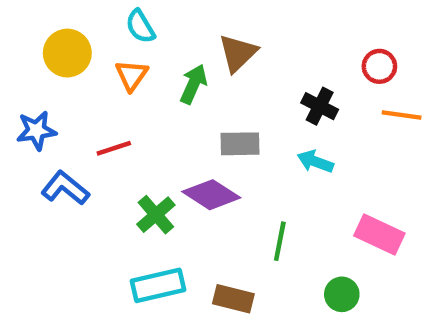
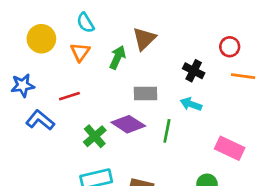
green line: (280, 241) -> (167, 131), moved

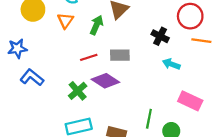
red circle: (230, 47) -> (190, 16), size x1.5
red line: (69, 96) -> (89, 57), moved
cyan arrow: (191, 104) -> (171, 64), moved
green line: (167, 131) -> (149, 119), moved

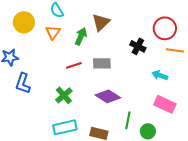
cyan arrow: (171, 64) -> (160, 75), moved
blue L-shape: (32, 77) -> (23, 83), turned -110
purple diamond: (105, 81) -> (108, 96), moved

